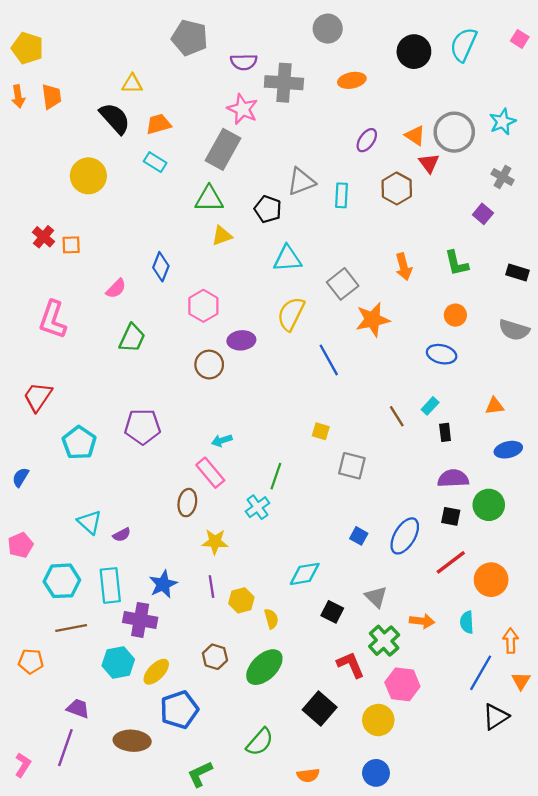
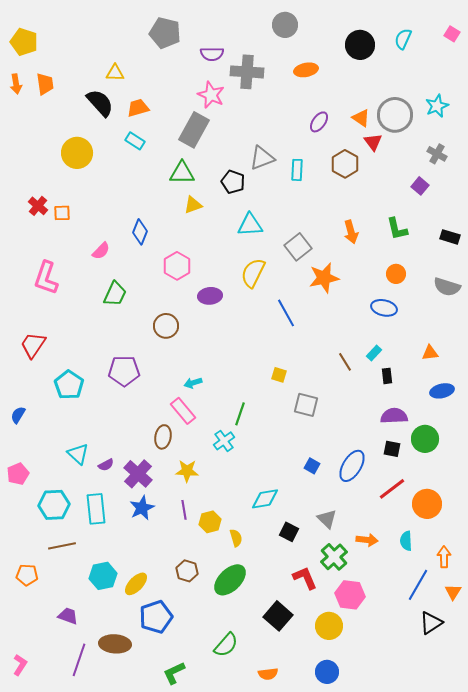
cyan semicircle: (463, 45) -> (403, 39), size x0.7
brown circle: (209, 365) -> (166, 326), moved
purple cross: (140, 620) -> (138, 474), moved, turned 32
purple line: (65, 748) -> (79, 660), moved

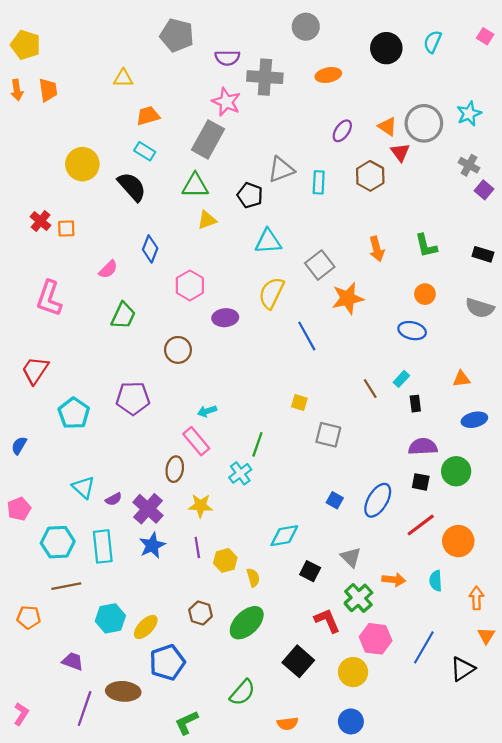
black semicircle: (100, 103) -> (132, 187), moved
purple square: (420, 186) -> (484, 190), moved
blue line: (418, 585) -> (424, 647), moved

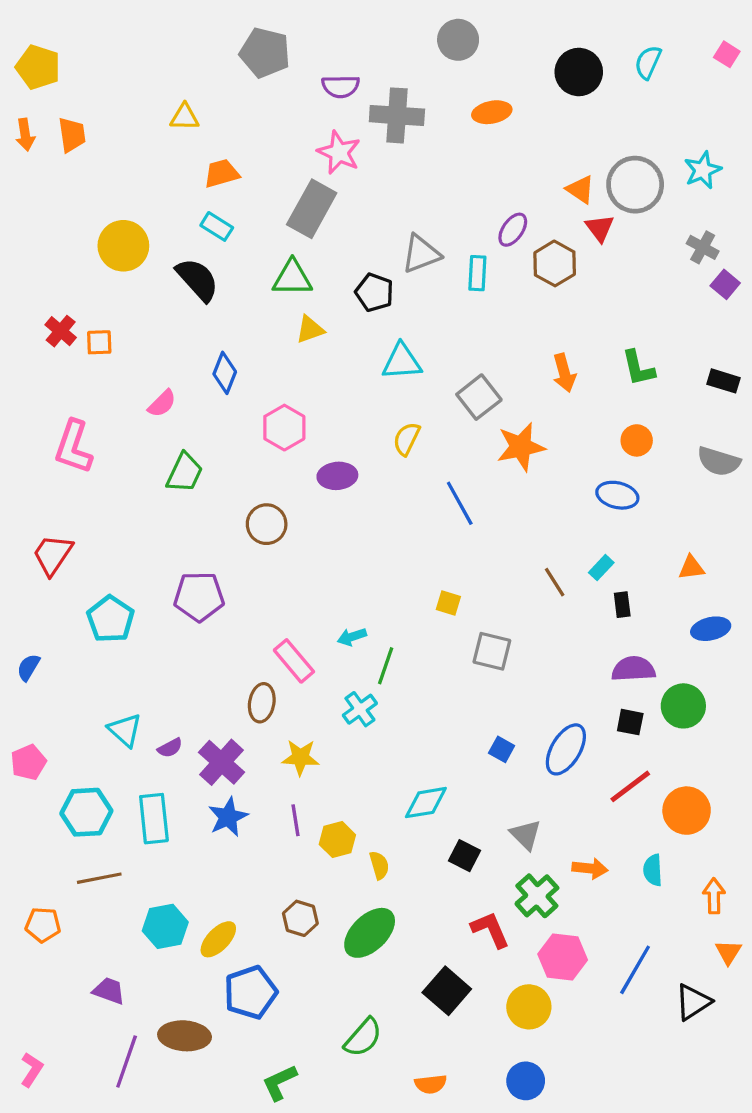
purple ellipse: (342, 131) -> (513, 230), moved
yellow semicircle: (271, 293) -> (407, 439), size x0.7
cyan arrow: (207, 411) -> (352, 637), moved

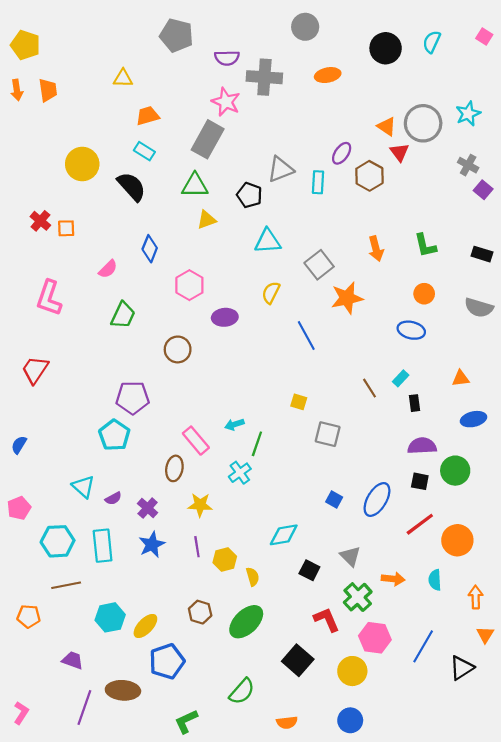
cyan pentagon: (110, 619) -> (114, 435), moved
purple cross: (222, 762) -> (148, 508), size x0.7

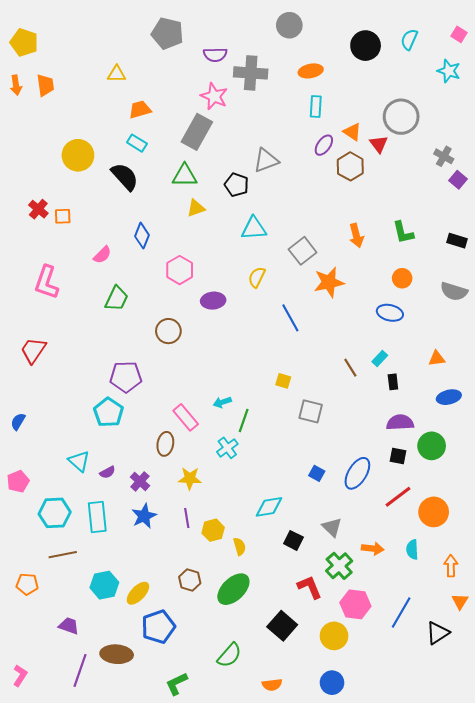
cyan star: (468, 114) -> (449, 71), moved, turned -30
orange triangle: (387, 126) -> (352, 132), moved
cyan rectangle: (318, 182) -> (316, 107), moved

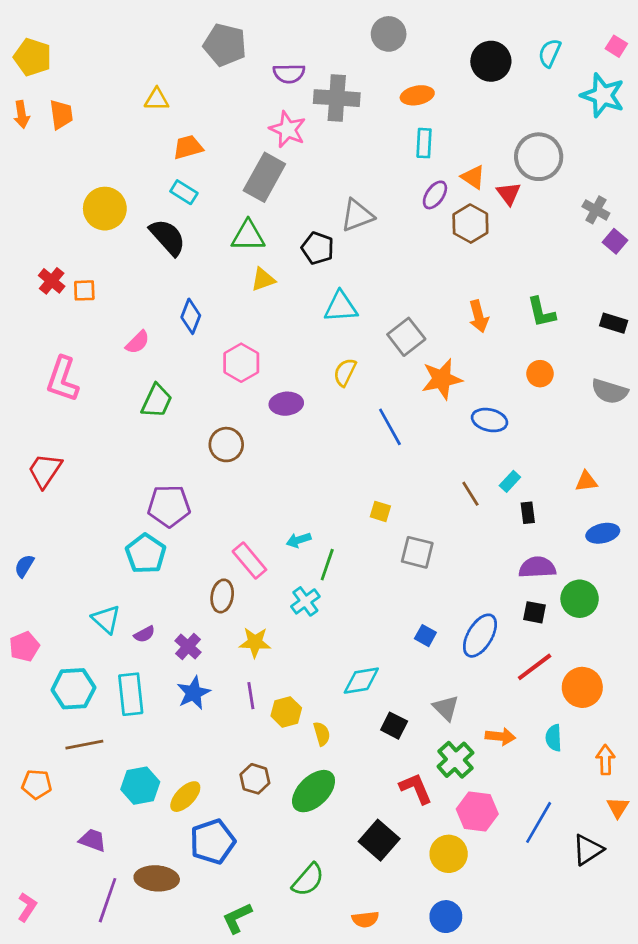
cyan star: (449, 71) -> (603, 95), size x1.4
blue ellipse: (390, 313) -> (490, 420), moved

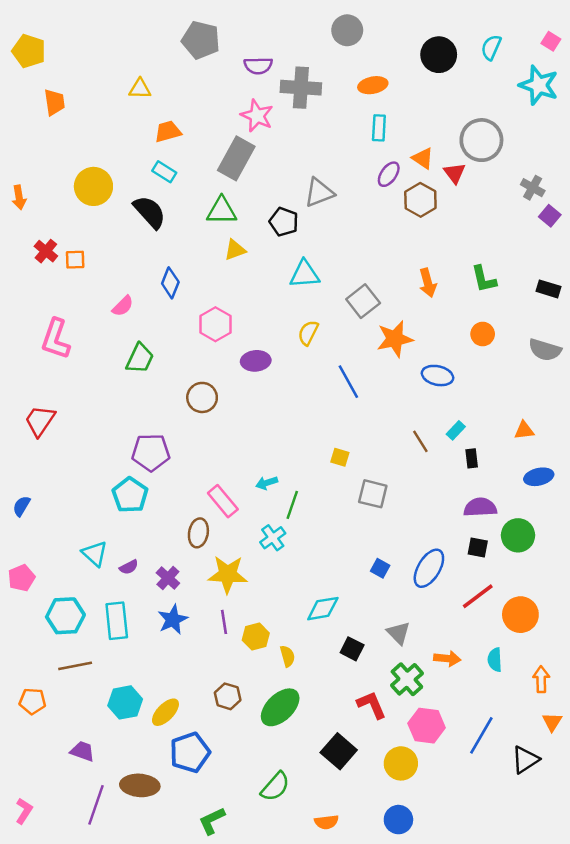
orange arrow: (22, 114) -> (19, 197), moved
yellow star: (255, 642) -> (228, 574), size x1.4

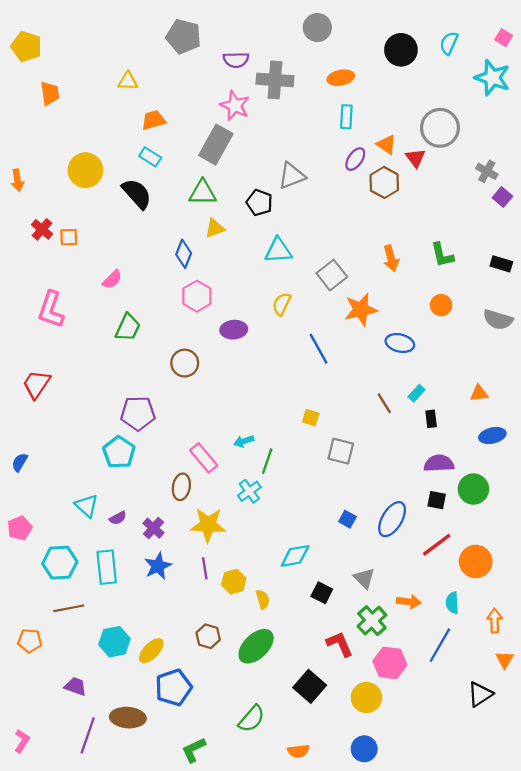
blue diamond: (170, 283) -> (184, 254), moved
blue line: (481, 735) -> (440, 645), moved

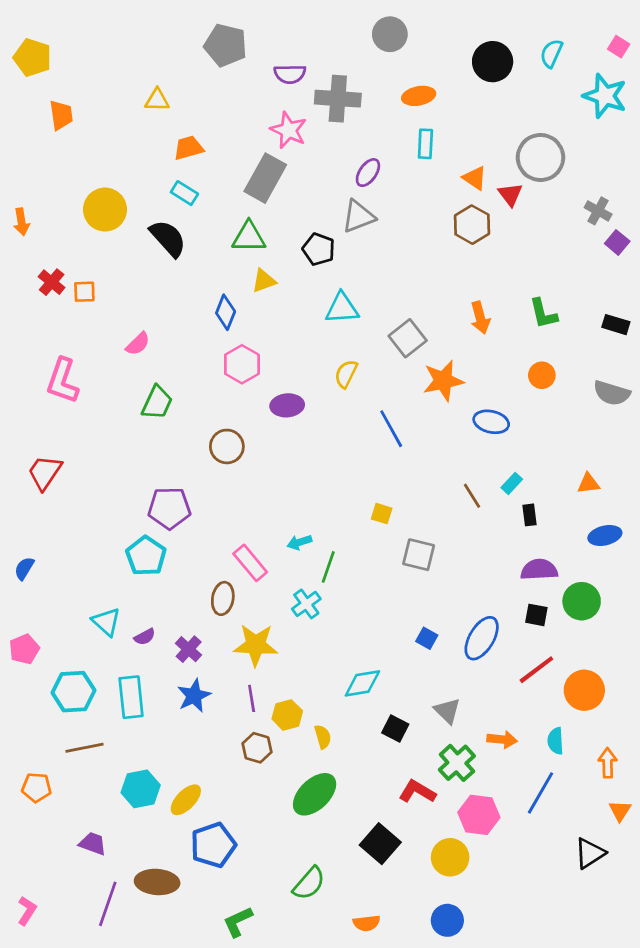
purple ellipse: (355, 159) -> (368, 173), moved
brown hexagon: (208, 636) -> (257, 748), moved
red L-shape: (340, 644) -> (417, 792), turned -36

